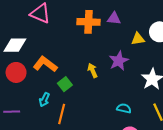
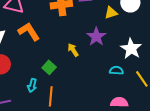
orange L-shape: (45, 64) -> (29, 32), moved, turned 30
cyan semicircle: (124, 108) -> (116, 70), moved

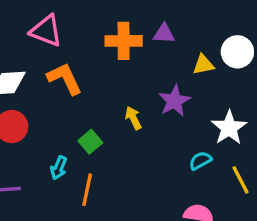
cyan semicircle: (116, 70) -> (200, 161), turned -40

